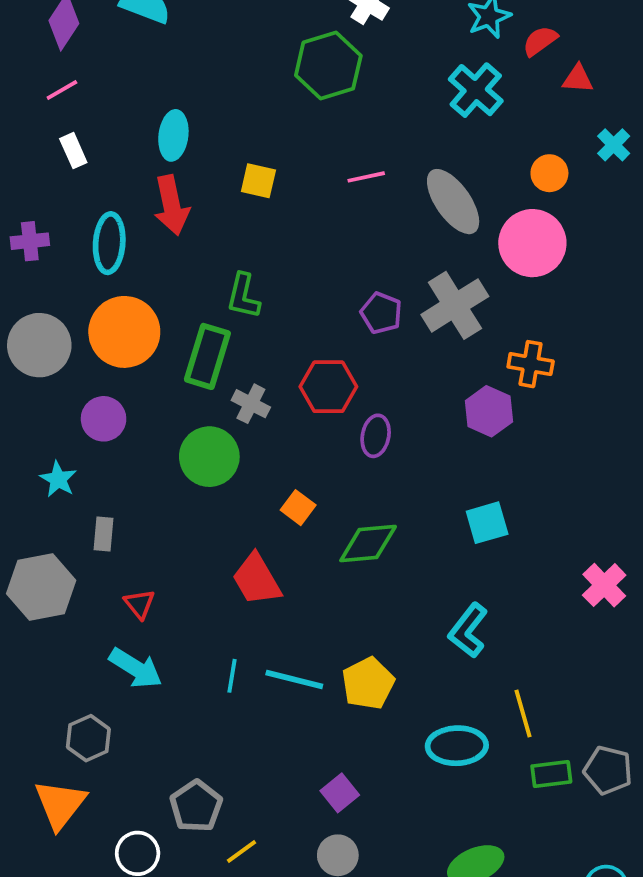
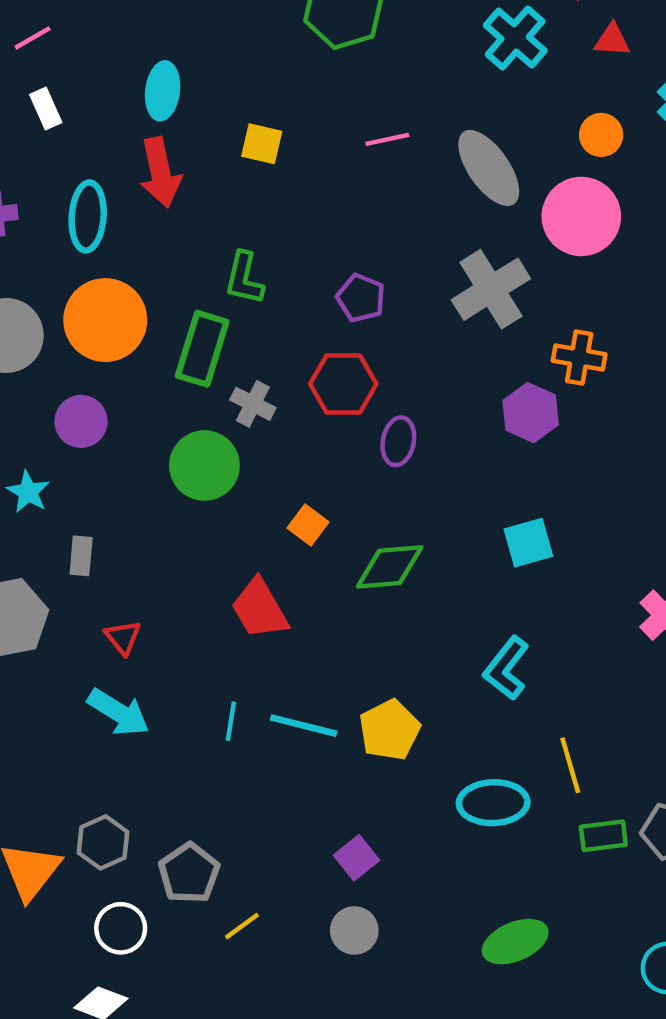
red triangle: (578, 79) -> (612, 40), moved
purple pentagon: (381, 313) -> (361, 298), moved
gray hexagon: (88, 738) -> (103, 842), moved

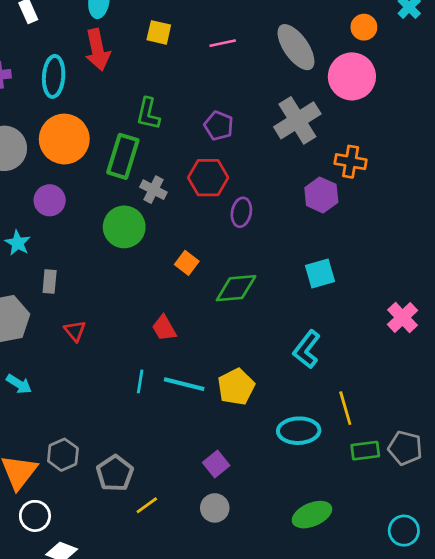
pink line: (387, 139) -> (223, 43), moved
red trapezoid: (260, 609) -> (164, 328), moved, size x0.7
cyan arrow: (118, 712) -> (19, 384), moved, size x0.7
white circle: (121, 928) -> (35, 516), moved

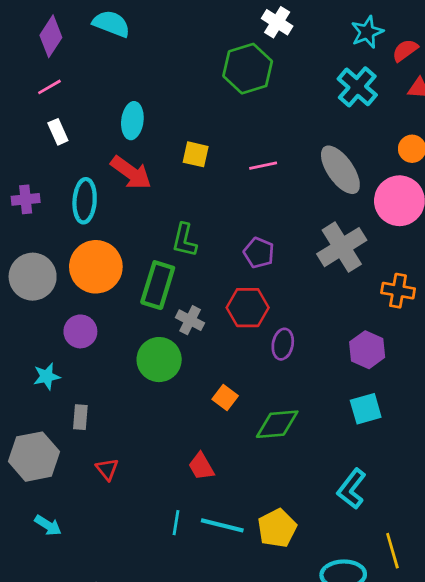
red arrow: (98, 50) -> (131, 173), turned -42
purple hexagon: (321, 195) -> (367, 350), moved
cyan star: (18, 243) -> (47, 376), turned 30

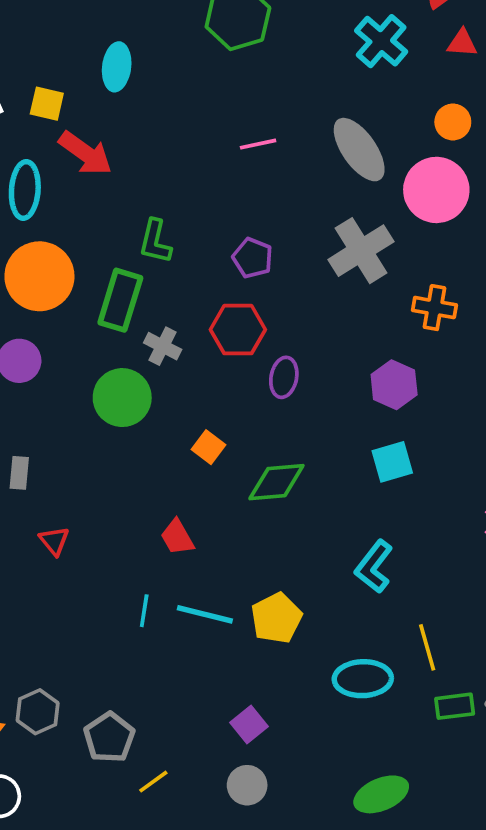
cyan ellipse: (132, 121) -> (117, 67), moved
yellow square: (196, 154) -> (47, 104), moved

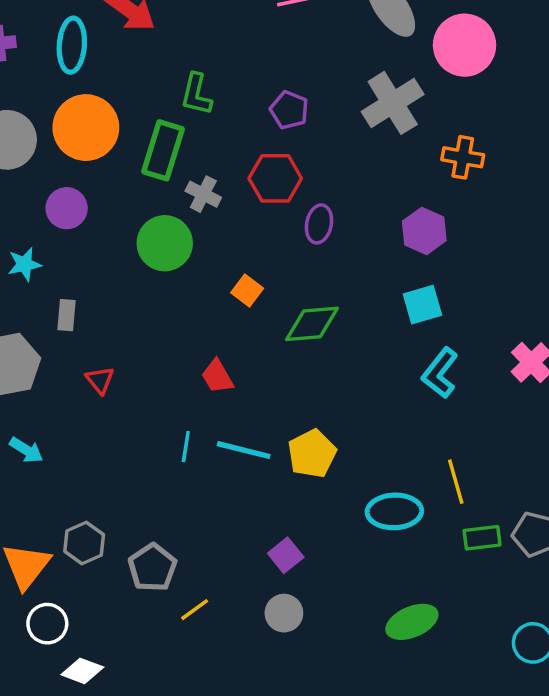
cyan L-shape: (374, 567) -> (440, 373), moved

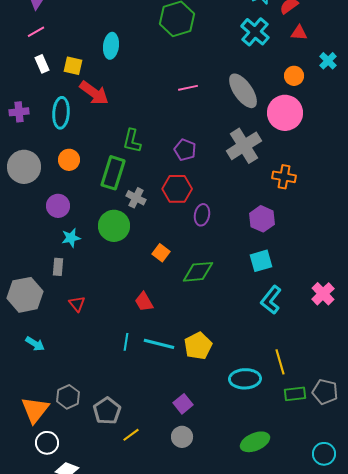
orange circle: (86, 128) -> (69, 160), size x0.6
cyan star: (25, 264) -> (71, 238), moved

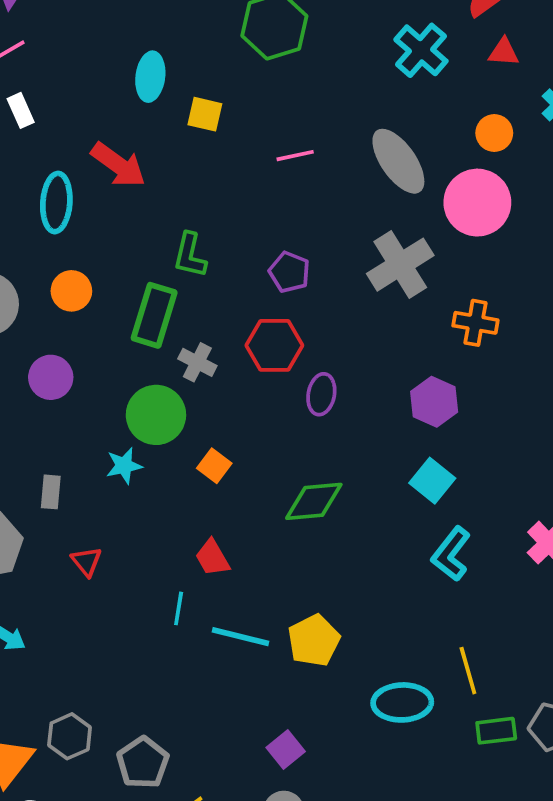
yellow square: (73, 66) -> (205, 114), moved
cyan star: (71, 238) -> (124, 466), moved
orange square: (161, 253) -> (214, 466), moved
cyan square: (261, 261) -> (432, 481), turned -35
cyan line: (126, 342) -> (179, 608), moved

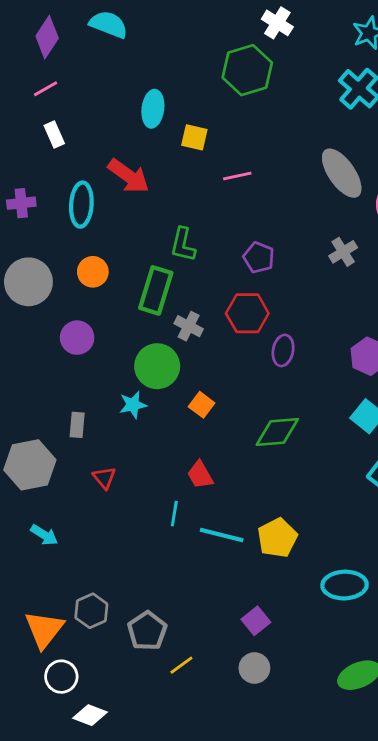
pink line: (295, 156) -> (237, 176), moved
gray cross: (400, 265) -> (343, 252), size x0.6

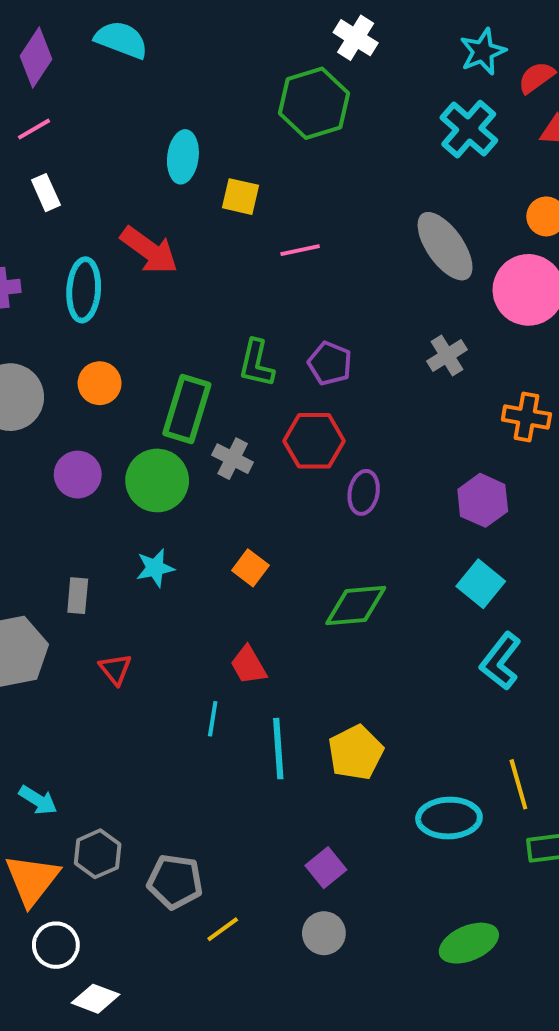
green L-shape: (183, 245) -> (256, 363), moved
green circle: (157, 366) -> (157, 480), moved
cyan arrow: (44, 535) -> (38, 800), moved
cyan line: (222, 535) -> (278, 749), turned 72
gray pentagon: (147, 631) -> (175, 882), turned -30

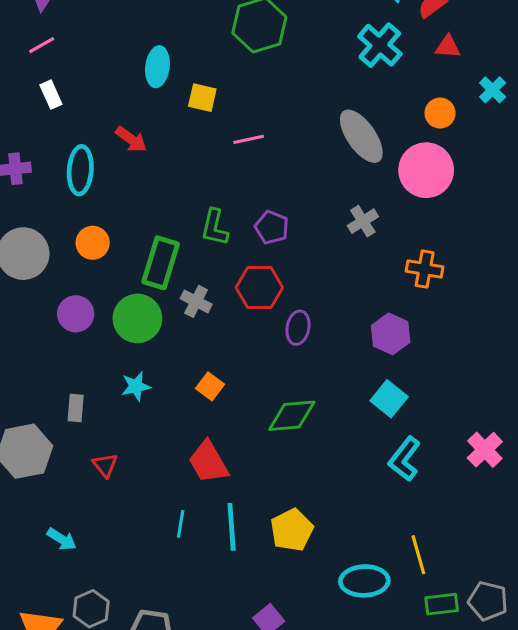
red arrow: (149, 250) -> (131, 139), size x0.7
red trapezoid: (248, 665) -> (208, 462), size x1.4
cyan line: (213, 719) -> (181, 524), moved
cyan arrow: (38, 800) -> (62, 539), moved

